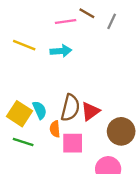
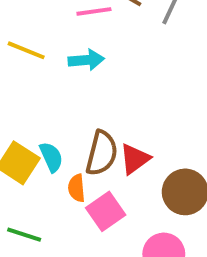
green line: (23, 142) -> (24, 235), moved
pink square: (73, 143) -> (106, 211), turned -35

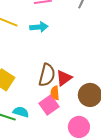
cyan semicircle: (51, 157) -> (21, 112), moved, turned -49
orange semicircle: (76, 188) -> (55, 93), moved

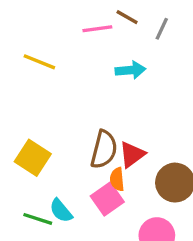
cyan arrow: (39, 27) -> (130, 70), moved
cyan semicircle: (21, 112) -> (61, 211), turned -147

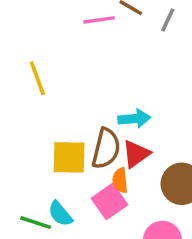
yellow line: (39, 62) -> (37, 78), moved, turned 48
cyan arrow: (130, 70) -> (134, 119), moved
yellow square: (33, 158) -> (69, 157), moved, turned -32

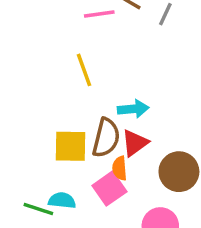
yellow line: (37, 78) -> (84, 70), moved
cyan semicircle: (60, 214) -> (62, 200), turned 136

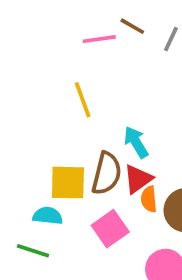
cyan arrow: (133, 109) -> (136, 142), turned -116
orange semicircle: (120, 168) -> (149, 199), moved
cyan semicircle: (62, 200) -> (48, 216), moved

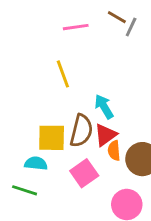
brown line: (132, 26) -> (117, 17), moved

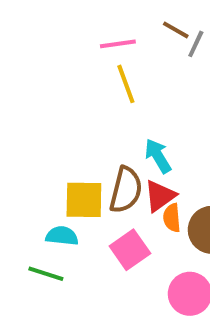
yellow line: (63, 74) -> (126, 84), moved

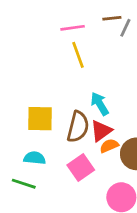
brown line: (176, 30) -> (112, 18), turned -36
yellow square: (84, 200) -> (40, 119), moved
orange semicircle: (172, 218) -> (109, 146), turned 72

